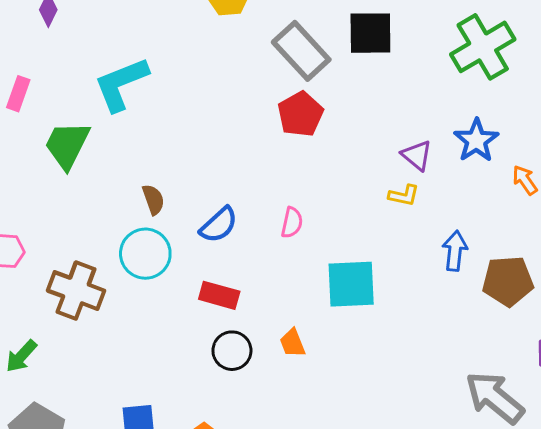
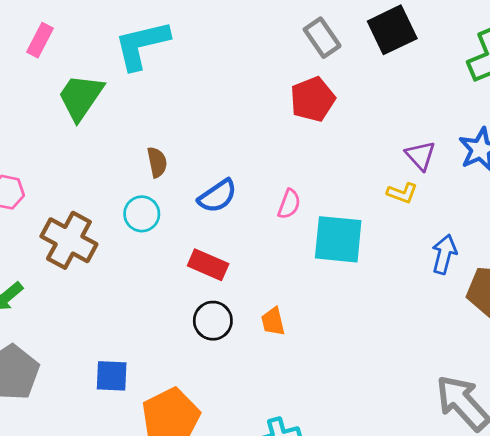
black square: (370, 33) -> (392, 30), turned -33
gray rectangle: (301, 51) -> (322, 38), size x0.7
cyan circle: (145, 254) -> (142, 214), size x0.7
cyan square: (351, 284) -> (338, 239), moved

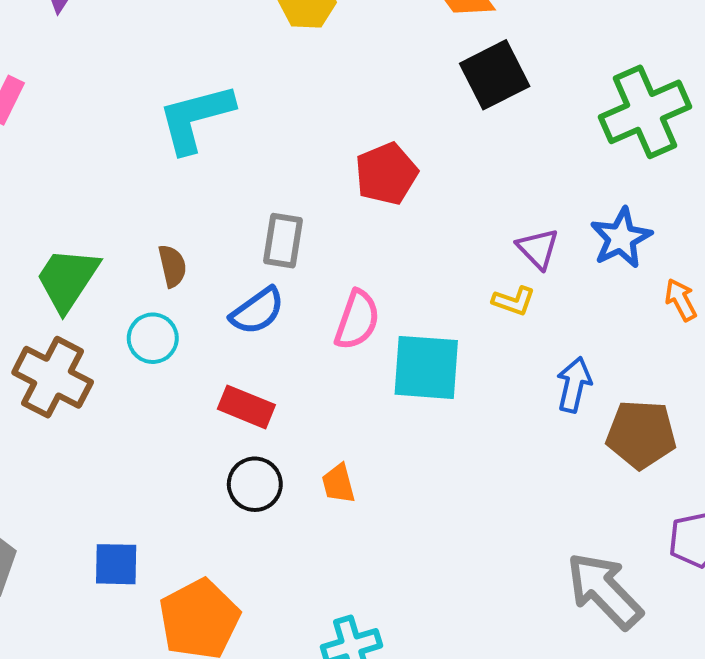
gray rectangle: (322, 38) -> (283, 241), moved, turned 45
cyan L-shape: (142, 45) -> (196, 118), moved
green trapezoid: (81, 97) -> (67, 279), moved
pink semicircle: (289, 204) -> (357, 320), size x1.4

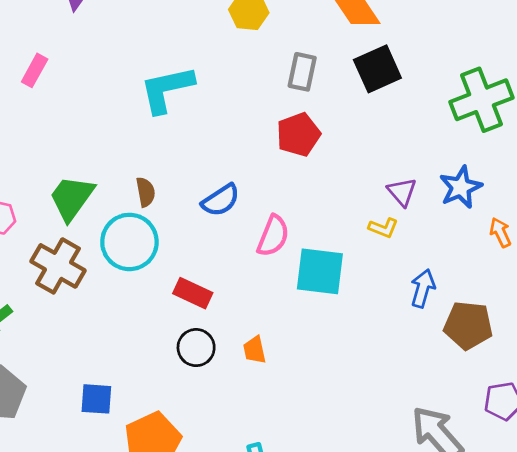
gray rectangle: (283, 241) -> (302, 72), moved
blue semicircle: (257, 311) -> (221, 200), moved
cyan circle: (153, 338) -> (129, 242), size x1.6

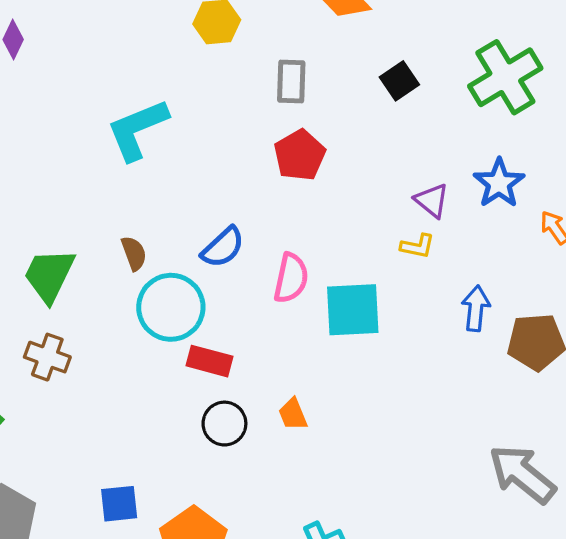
black square: (377, 69) -> (399, 81), moved, size x0.7
cyan circle: (129, 242) -> (171, 307), moved
brown cross: (58, 266) -> (47, 357), size x0.7

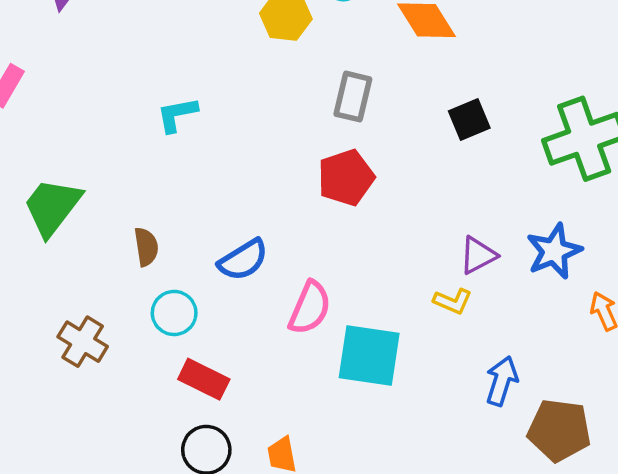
cyan L-shape: (137, 129) -> (177, 114), size x0.6
purple triangle: (432, 201) -> (478, 255), turned 42
green trapezoid: (49, 275) -> (52, 207), moved
cyan circle: (171, 307) -> (174, 313), size x0.6
brown cross: (47, 357) -> (83, 342), moved

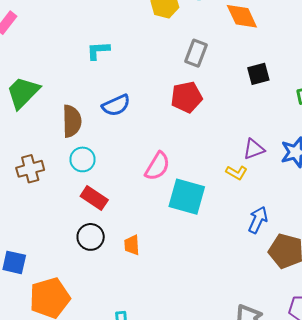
brown semicircle: (146, 247) -> (72, 121), size x1.5
blue semicircle: (243, 260) -> (116, 105), moved
brown cross: (83, 342) -> (30, 169), turned 36

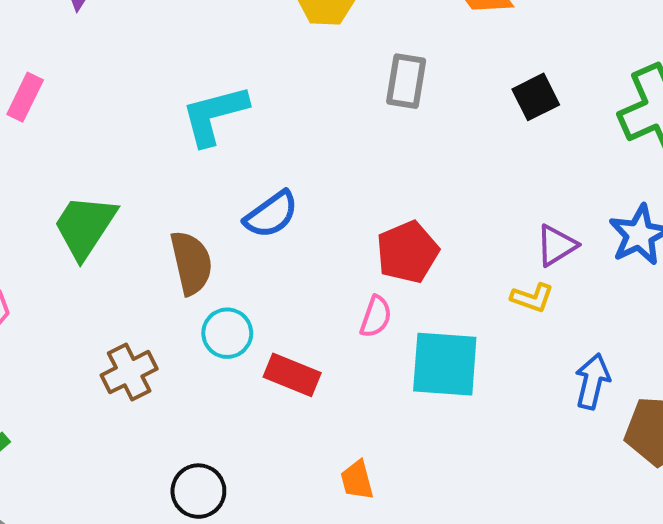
cyan L-shape: (98, 51) -> (214, 115), size x1.5
red pentagon: (186, 97) -> (408, 252), moved
pink semicircle: (157, 166) -> (376, 317), size x0.7
red rectangle: (94, 198) -> (292, 375), moved
black circle: (91, 237) -> (198, 491), moved

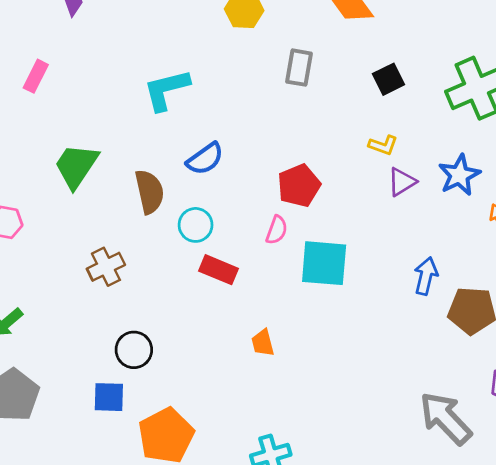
yellow L-shape: (532, 298) -> (383, 145), moved
cyan circle: (227, 333) -> (196, 225), moved
black circle: (198, 491) -> (134, 350), moved

